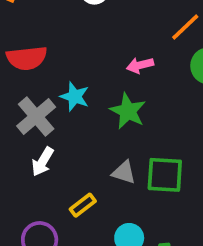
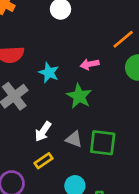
cyan star: (75, 97) -> (49, 73), moved
white arrow: (43, 162) -> (43, 132), moved

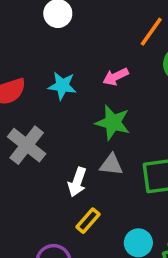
cyan star: (49, 73) -> (62, 86), moved
gray triangle: (74, 139) -> (111, 165), moved

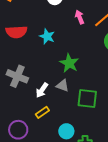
pink arrow: (116, 77) -> (80, 17), moved, turned 80
gray cross: (27, 145) -> (17, 76), moved, turned -30

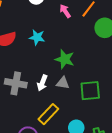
white arrow: (42, 90) -> (42, 83), moved
yellow rectangle: (42, 112) -> (48, 114), size x1.5

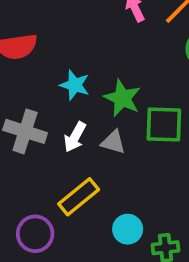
cyan star: (37, 37) -> (75, 85), moved
green square: (90, 91) -> (164, 125), moved

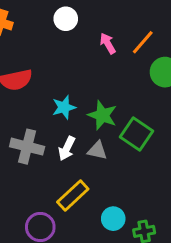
cyan star: (75, 85) -> (64, 107), turned -30
green square: (164, 125) -> (136, 134), turned 36

